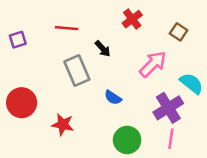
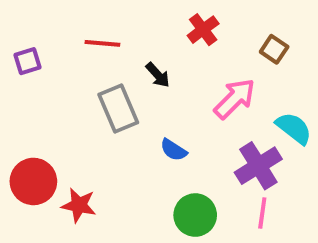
red circle: (22, 103) -> (33, 181), moved
red star: (63, 125) -> (79, 205), moved

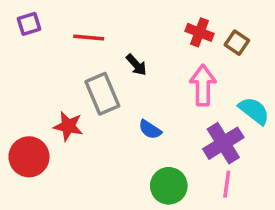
red cross: (203, 30) -> (199, 32), moved, turned -32
purple square: (27, 61) -> (29, 24), moved
pink arrow: (235, 99) -> (203, 85), turned -45
red star: (79, 205) -> (68, 126), moved

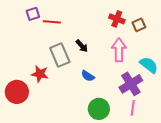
purple square: (29, 24) -> (33, 14), moved
brown square: (237, 43) -> (139, 25), turned 32
black arrow: (136, 65) -> (82, 46), moved

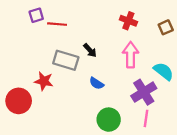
brown square: (139, 25) -> (166, 27), moved
gray rectangle: (60, 55) -> (66, 60), turned -50

